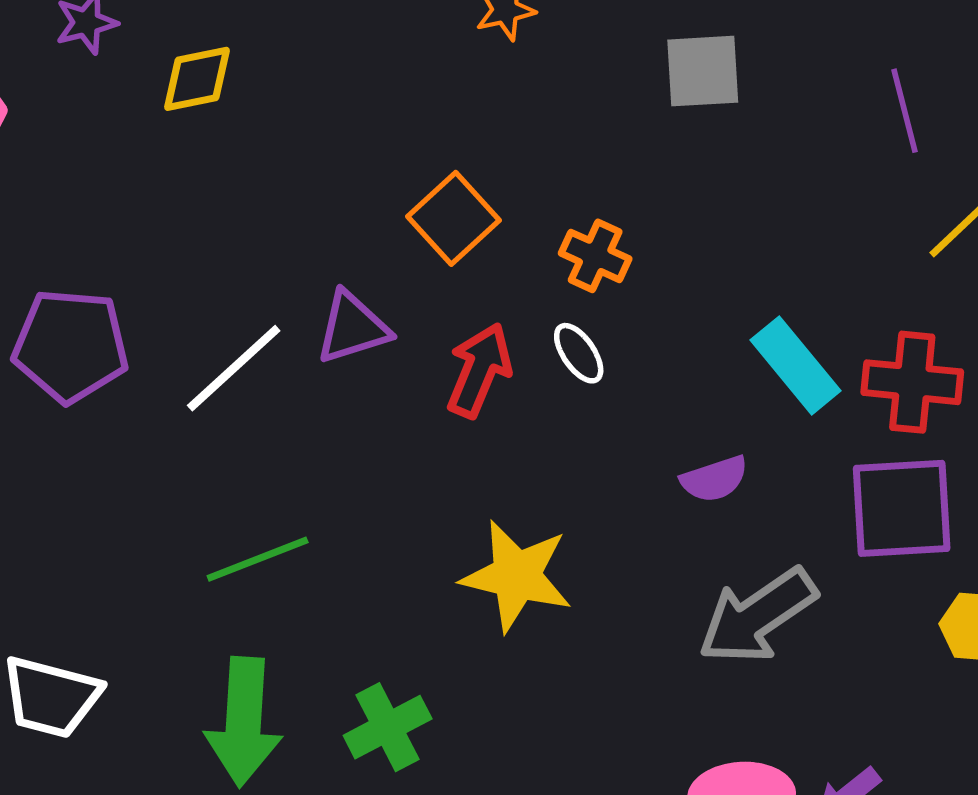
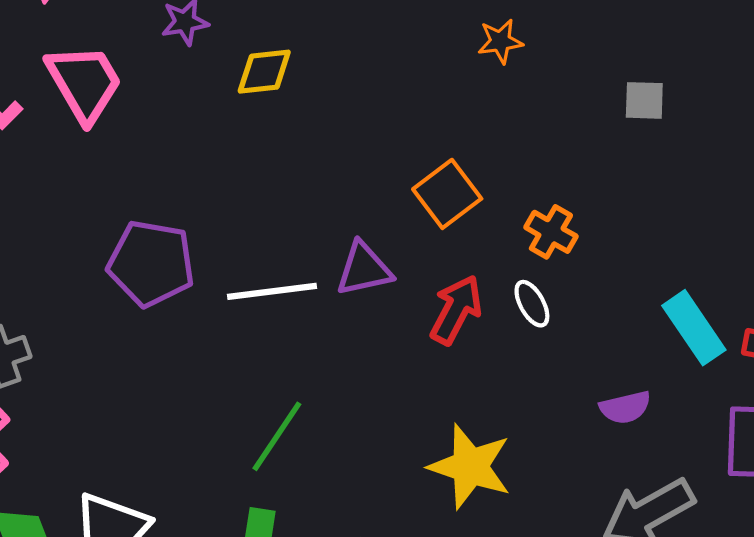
gray square: (703, 71) -> (644, 100), size x0.7
white line: (234, 368) -> (272, 291), turned 30
green line: (258, 559) -> (277, 436), turned -40

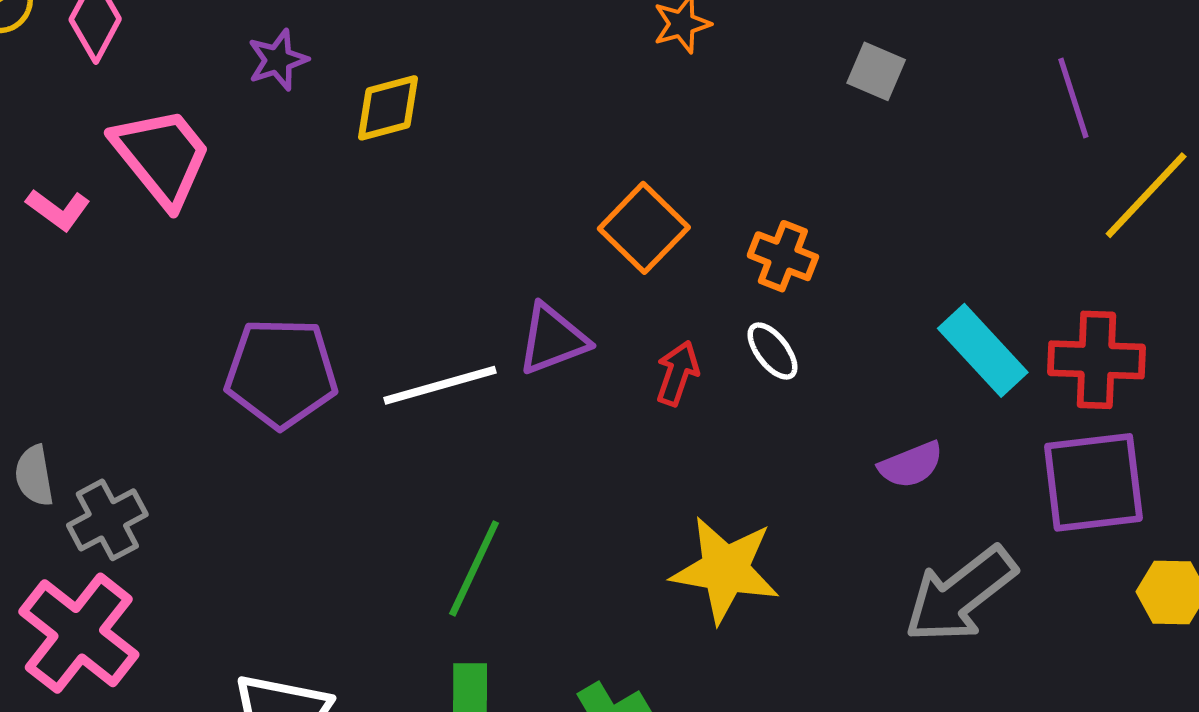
gray square: (644, 100) -> (876, 71), turned 30
red arrow: (456, 310) -> (677, 373), size x0.7

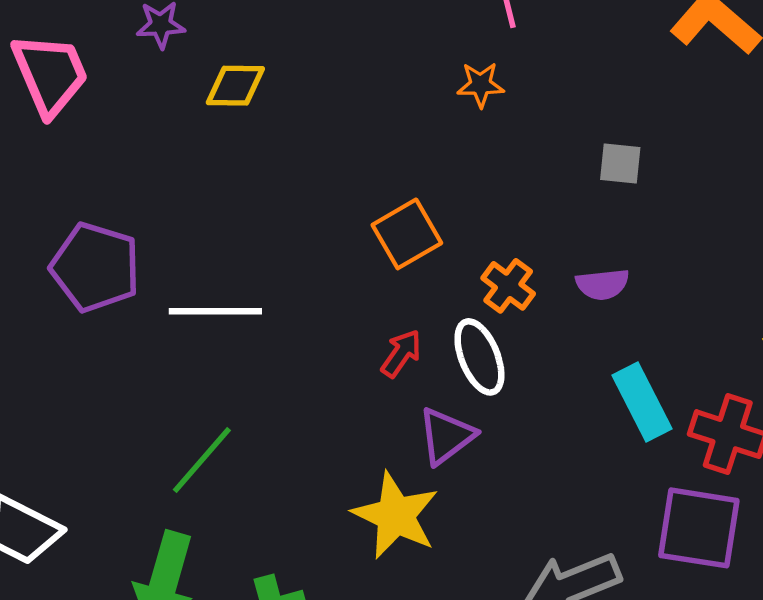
gray square: (876, 71) -> (620, 163), turned -33
purple triangle: (553, 339) -> (446, 436), moved, turned -32
white ellipse: (772, 351) -> (479, 357), size x1.5
purple semicircle: (911, 465) -> (602, 284), moved

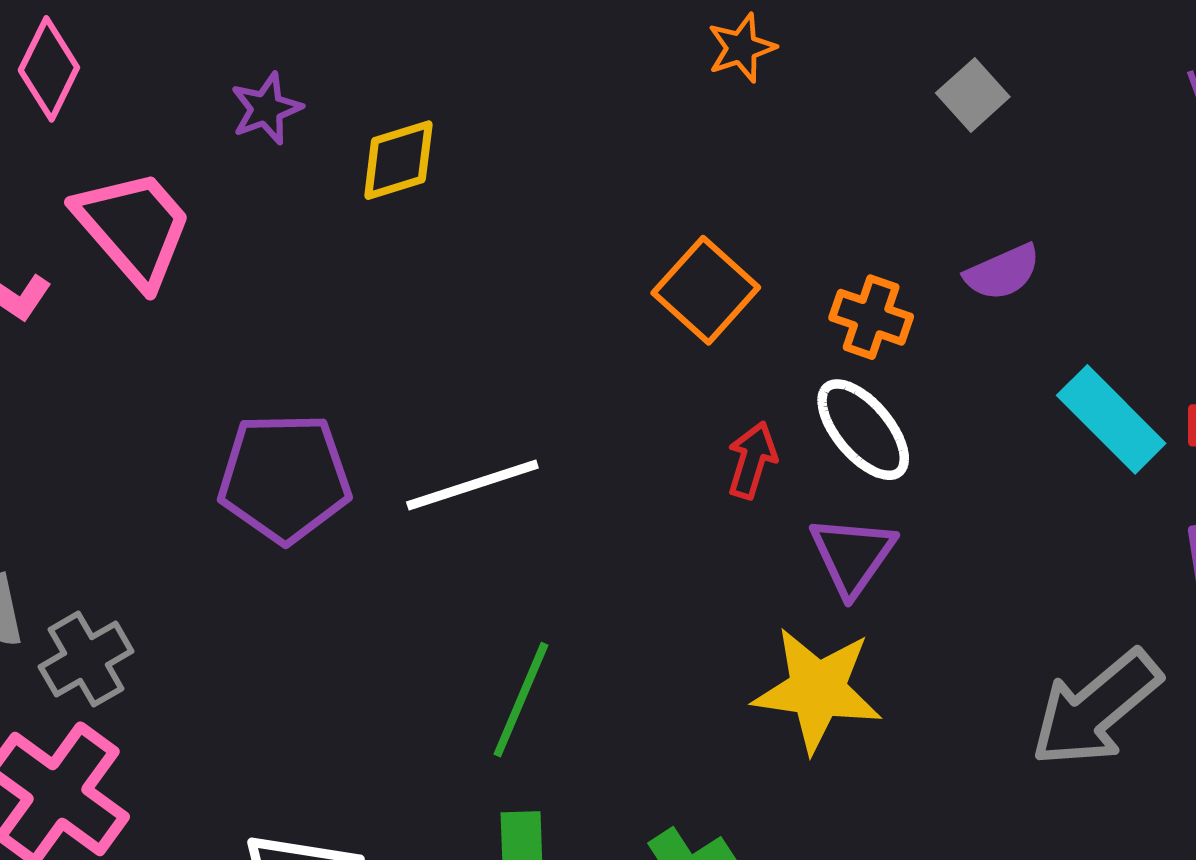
gray square: (620, 163) -> (973, 95), turned -30

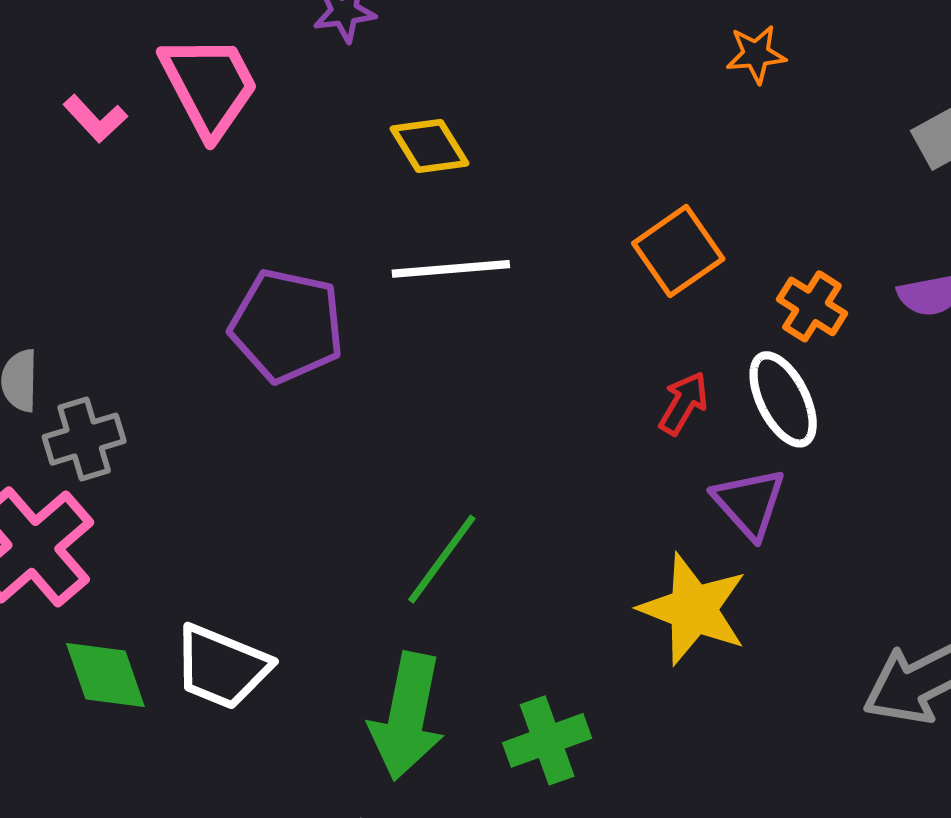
yellow diamond: (398, 160) -> (430, 146), moved, turned 62
white line: (472, 485) -> (451, 269), moved
purple triangle: (852, 555) -> (749, 503), turned -30

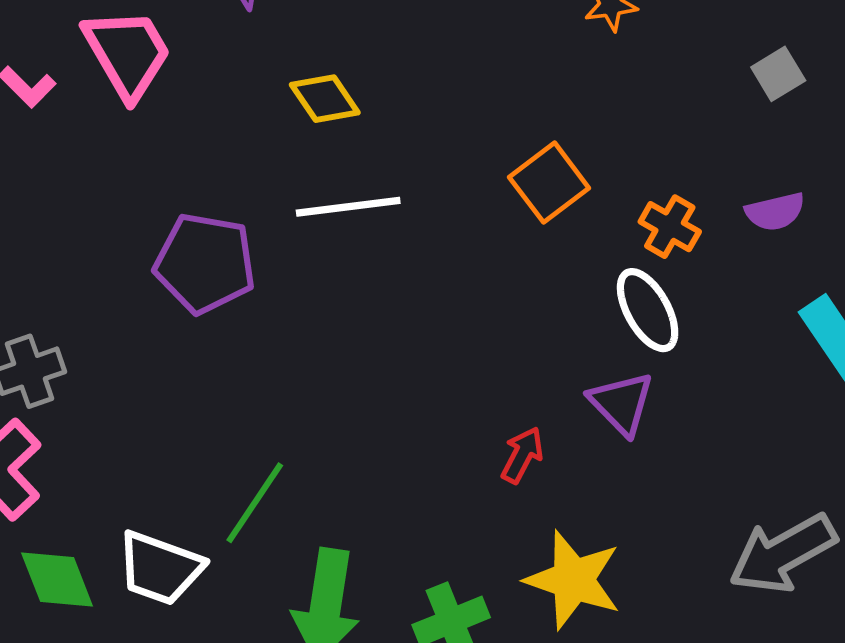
red arrow: (684, 403) -> (522, 455), moved
green line: (442, 559) -> (255, 503), moved
yellow star: (693, 609) -> (573, 580), moved

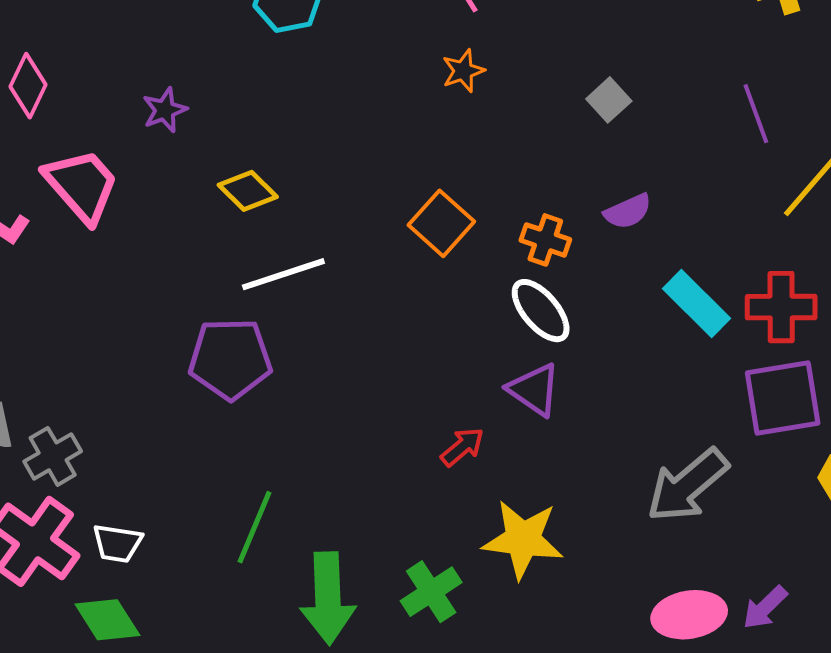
purple pentagon: (205, 263) -> (230, 359), moved
red arrow: (522, 455) -> (462, 447), turned 33
white trapezoid: (160, 568) -> (117, 543), moved, size x0.7

